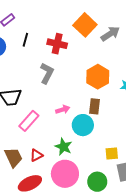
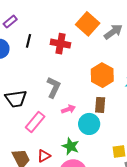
gray L-shape: (47, 73) -> (54, 87), moved

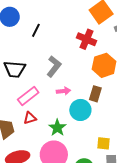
black line: (29, 41) -> (36, 30), moved
red cross: (60, 44) -> (86, 39), moved
red triangle: (44, 156) -> (30, 118), moved

